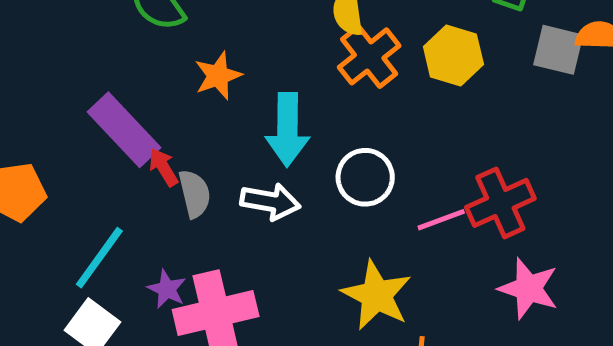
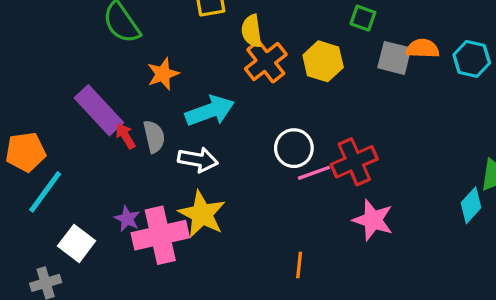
cyan arrow: (287, 130) -> (210, 111), turned -111
white circle: (365, 177) -> (294, 148), moved
gray semicircle: (195, 194) -> (154, 137), moved
cyan line: (99, 258) -> (45, 192), moved
yellow star: (376, 295) -> (202, 214), moved

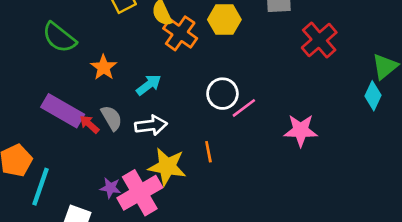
cyan arrow: (210, 111) -> (149, 85), size x0.7
red cross: (354, 162) -> (319, 40), moved
orange line: (299, 265) -> (208, 152), moved

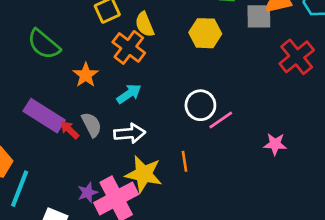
orange cross: (180, 33) -> (129, 47), moved
pink star: (301, 130) -> (275, 144), size x0.7
purple star: (110, 188) -> (88, 193), turned -30

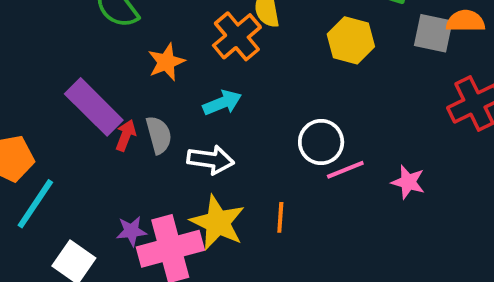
red arrow: (70, 130) -> (126, 135), turned 54
pink star: (275, 144) -> (408, 182), moved

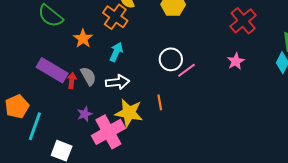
cyan arrow: (222, 103) -> (116, 52), turned -30
pink star: (408, 182) -> (236, 61), moved, turned -30
purple star: (131, 231) -> (85, 114), moved

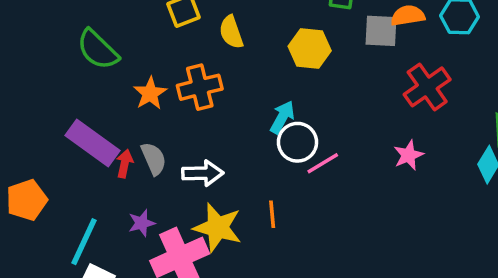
orange cross: (115, 17) -> (200, 87), moved, turned 35
cyan arrow: (116, 52) -> (282, 117), moved
cyan line: (35, 126) -> (84, 242), moved

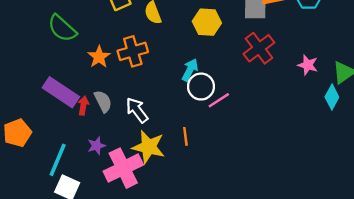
red cross: (427, 87) -> (259, 48), moved
pink star: (408, 155) -> (308, 65), moved, turned -30
white arrow: (203, 173) -> (137, 110), turned -124

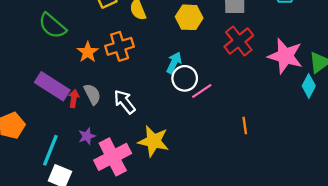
pink star: (308, 65) -> (285, 56), size x1.8
orange line: (185, 136) -> (245, 125), moved
yellow star: (149, 147) -> (154, 141), moved

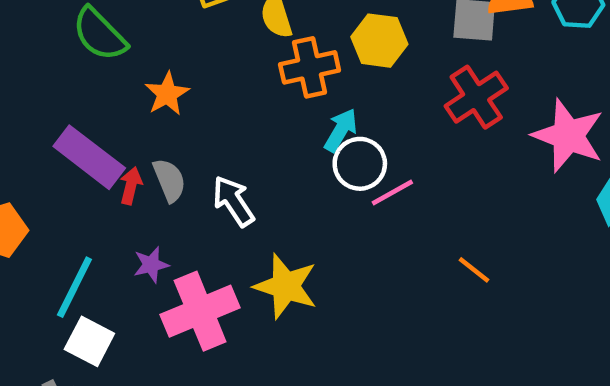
orange cross: (120, 46) -> (310, 67), moved
orange line: (245, 125) -> (474, 270), turned -48

